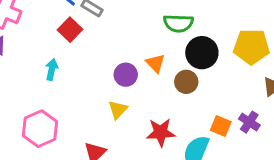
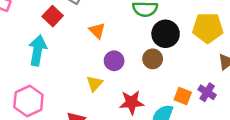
orange triangle: (156, 63) -> (97, 31), moved
cyan arrow: (52, 69) -> (38, 50), size x1.6
purple circle: (126, 75) -> (114, 61), moved

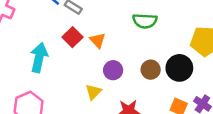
red square: (53, 16) -> (72, 37), moved
black circle: (166, 34) -> (179, 68), moved

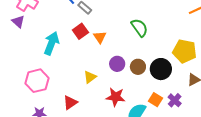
green semicircle: (145, 21) -> (140, 28), turned -138
purple circle: (113, 70) -> (117, 64), moved

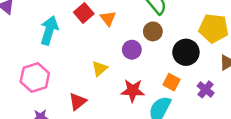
brown circle: (138, 67) -> (153, 31), moved
orange square: (156, 100) -> (172, 82), moved

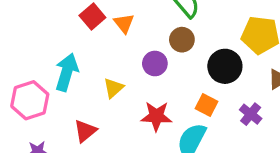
cyan arrow: (49, 30) -> (67, 72), moved

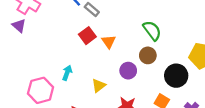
cyan arrow: (67, 72) -> (67, 73), size x0.6

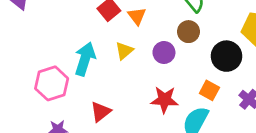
cyan arrow: (67, 73) -> (85, 59), size x1.6
yellow triangle: (99, 86) -> (124, 51), moved

